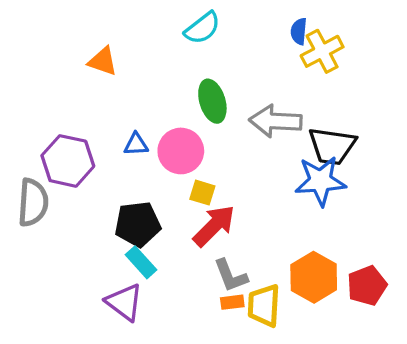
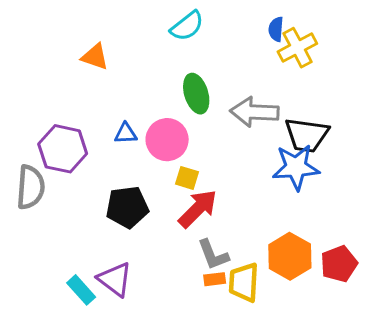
cyan rectangle: (141, 262) -> (81, 290), moved

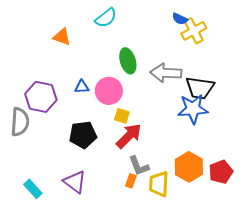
cyan semicircle: (187, 26) -> (106, 18), moved
blue semicircle: (276, 29) -> (180, 19), turned -70
orange rectangle: (215, 279) -> (131, 181), moved, turned -64
cyan rectangle: (81, 290) -> (33, 189), moved

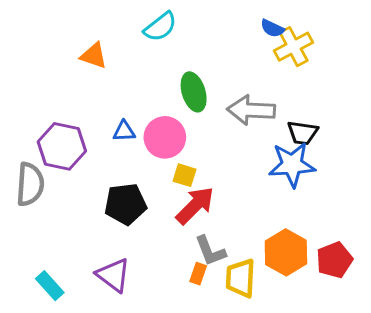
black trapezoid: (200, 88) -> (303, 133), size x0.7

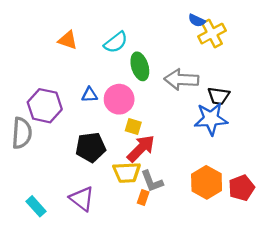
cyan semicircle: (160, 27) -> (116, 42), moved
yellow trapezoid: (241, 278) -> (127, 172), moved, turned -96

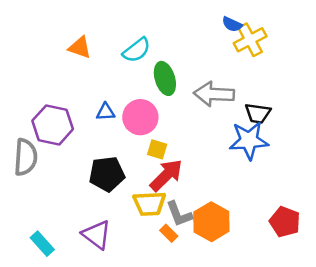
orange hexagon: (207, 182) -> (211, 222), moved
red pentagon: (242, 188) -> (285, 222), turned -30
orange rectangle: (143, 198) -> (169, 233), turned -64

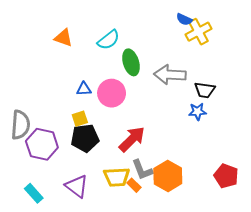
purple hexagon: (53, 125) -> (42, 144), moved
blue star: (249, 140) -> (197, 111), size x0.6
yellow square: (157, 149) -> (80, 119), moved, turned -35
yellow trapezoid: (149, 204) -> (117, 177), moved

